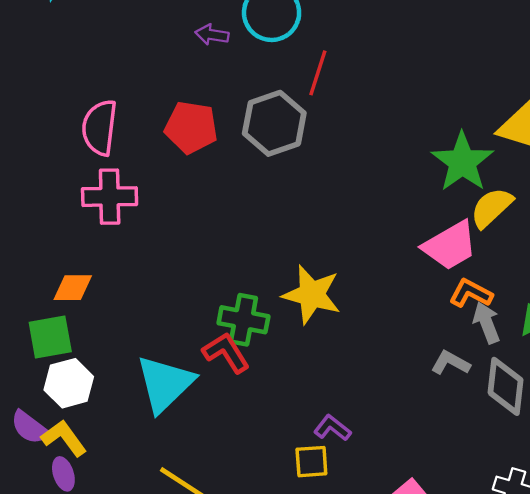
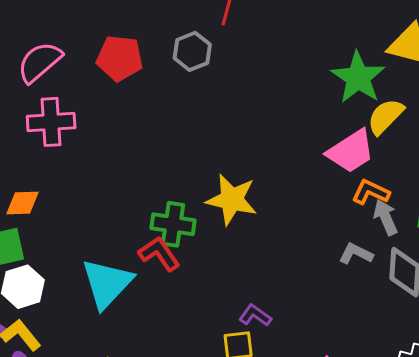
gray hexagon: (274, 123) -> (192, 51), size x0.7
pink semicircle: (100, 128) -> (40, 62), turned 45

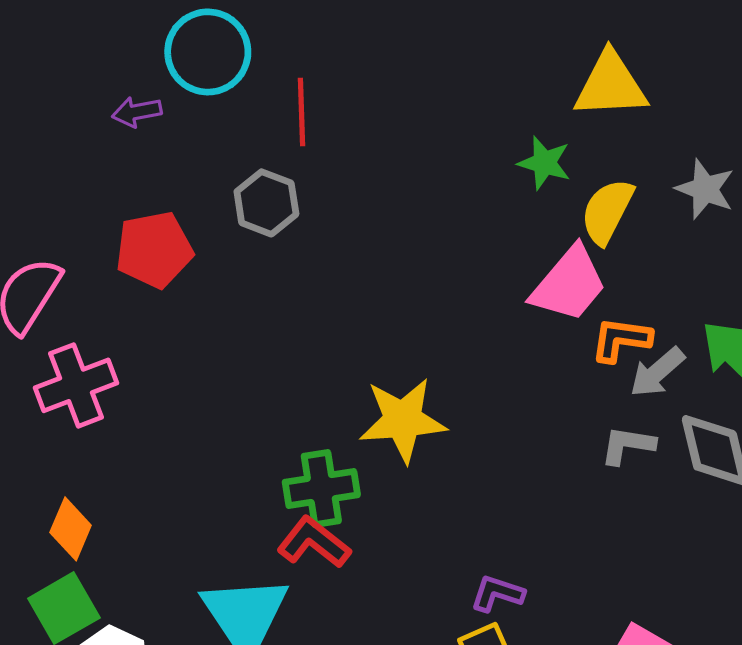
green star: (358, 78) -> (544, 163), size x0.6
orange diamond: (23, 203) -> (71, 529), turned -48
gray arrow: (386, 217) -> (657, 372), turned -90

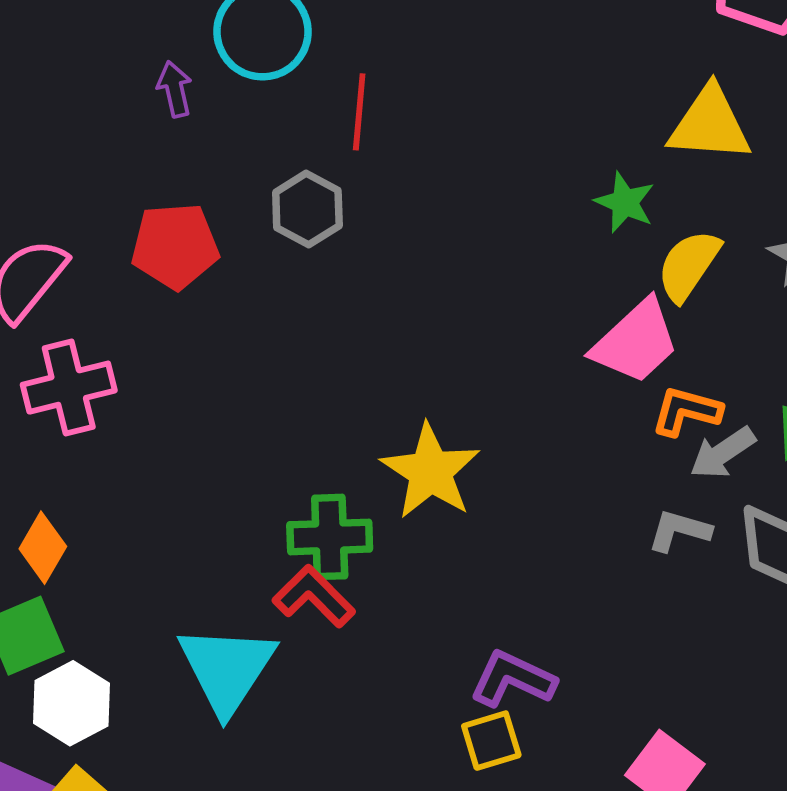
purple arrow: (137, 112) -> (175, 89), turned 81
yellow star: (403, 420) -> (430, 471), turned 30
purple L-shape: (497, 593) -> (513, 679), size x1.4

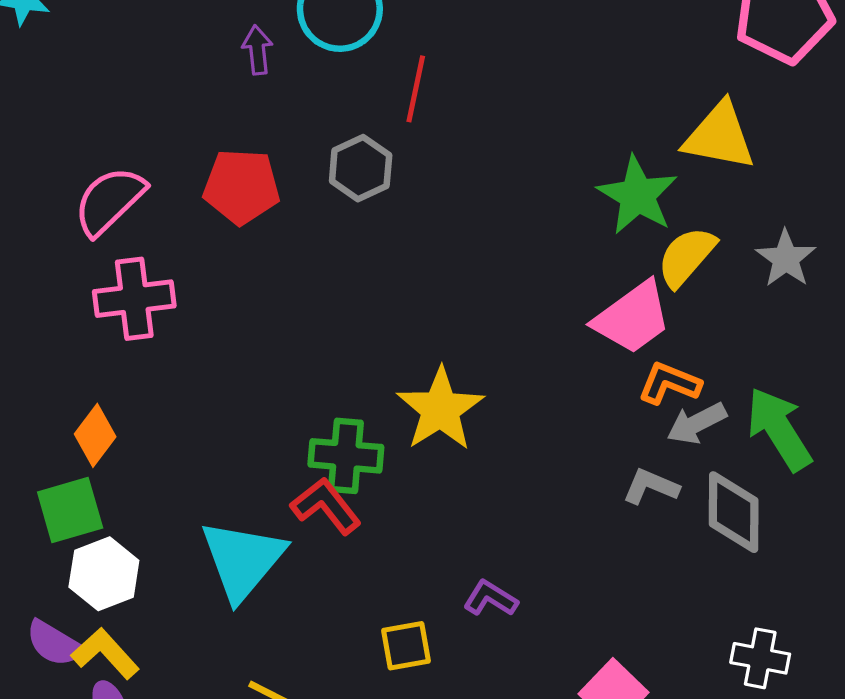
green star: (625, 202) -> (637, 195), size x1.5
purple L-shape: (513, 679) -> (490, 598), size x0.7
yellow square: (491, 741) -> (406, 646), moved

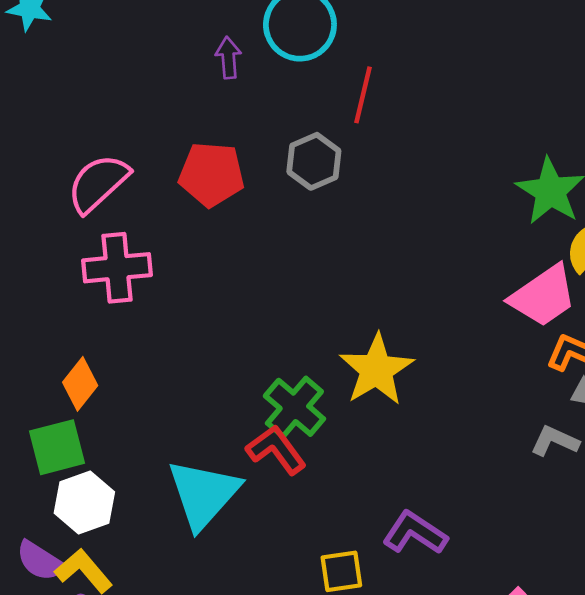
green cross: (346, 456) -> (294, 407), turned 34
purple L-shape: (490, 598) -> (415, 533), size x1.4

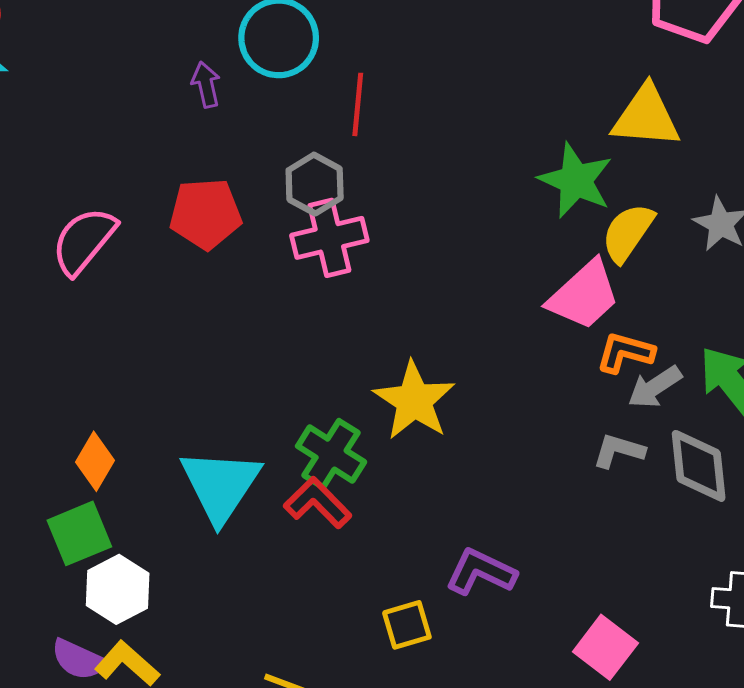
pink cross: (117, 268) -> (329, 238), moved
cyan triangle: (203, 494) -> (220, 485), moved

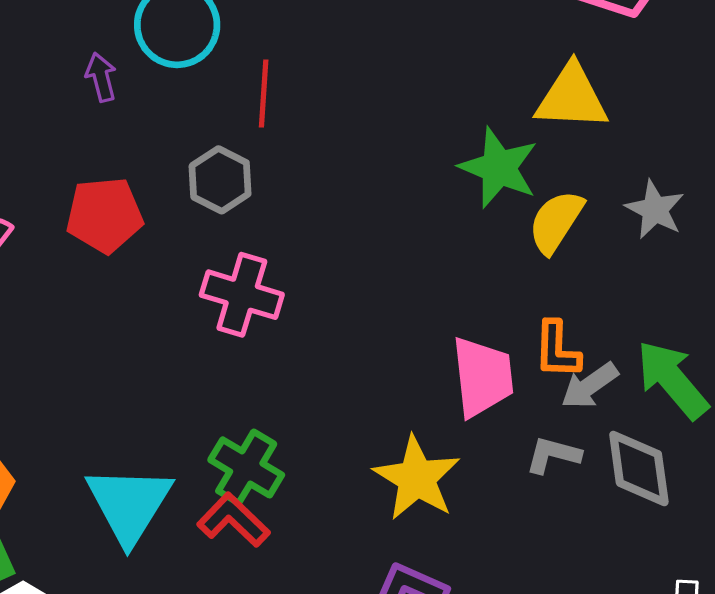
pink cross: (329, 238) -> (242, 295), moved, turned 32
pink trapezoid: (584, 295) -> (482, 377), moved, turned -52
orange L-shape: (625, 353) -> (557, 350), turned -102
yellow star: (414, 401) -> (417, 478), moved

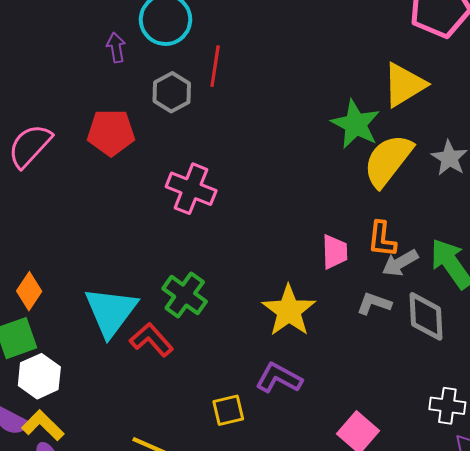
yellow triangle: (572, 97) -> (404, 85), turned -39
gray hexagon: (220, 180) -> (172, 92), moved
yellow semicircle: (556, 222) -> (388, 160), size x1.4
pink trapezoid: (482, 377) -> (335, 252), size x0.7
red L-shape: (233, 520) -> (151, 340), moved

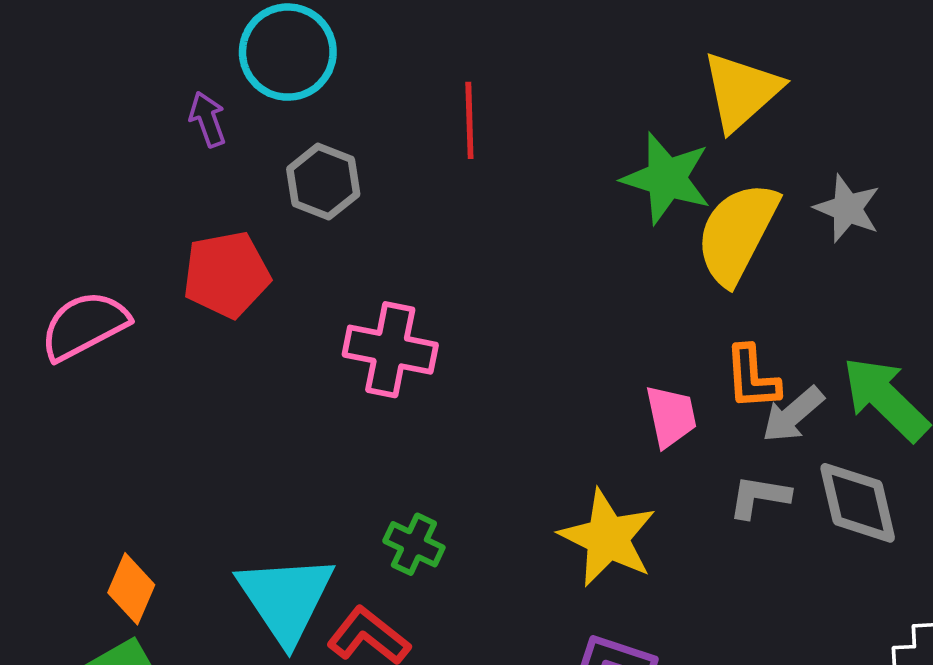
red line: (215, 66) -> (469, 120), moved
pink semicircle: (30, 146) -> (84, 326), turned 30
green cross: (185, 295) -> (414, 544), size x0.7

